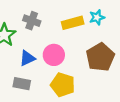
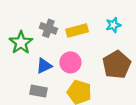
yellow rectangle: (73, 23) -> (77, 31), moved

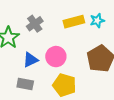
gray cross: (48, 28) -> (35, 24), turned 35
yellow rectangle: (77, 31) -> (74, 22), moved

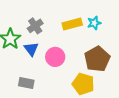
blue triangle: (31, 60) -> (31, 49), moved, turned -42
yellow pentagon: (64, 85) -> (83, 84), moved

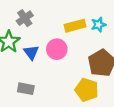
gray cross: (35, 26) -> (25, 18), moved
pink circle: (55, 57) -> (57, 49), moved

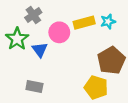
pink circle: (57, 49) -> (59, 32), moved

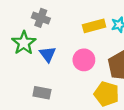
gray cross: (33, 15) -> (41, 18), turned -35
pink circle: (59, 32) -> (84, 60), moved

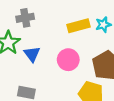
gray cross: (41, 18) -> (25, 18), turned -30

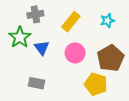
yellow rectangle: (78, 26) -> (71, 22), moved, turned -36

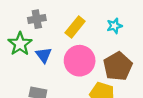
pink circle: (75, 53) -> (80, 61), size x1.4

